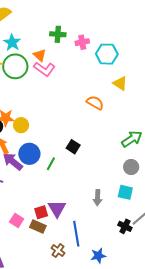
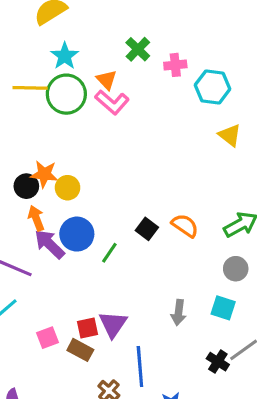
green cross: (58, 34) -> (138, 49), turned 35
orange semicircle: (95, 103) -> (185, 226), moved
pink square: (17, 220) -> (47, 338), turned 32

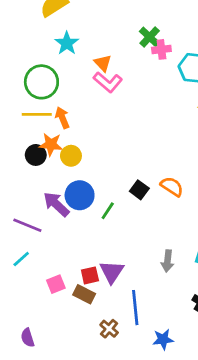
green cross: (138, 49) -> (150, 37), moved
yellow line: (30, 88) -> (37, 114), moved
green circle: (66, 94) -> (41, 82), moved
orange arrow: (36, 218) -> (62, 118), moved

